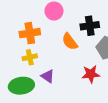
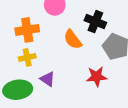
black cross: (90, 26) -> (95, 22), turned 30

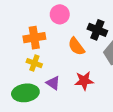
yellow cross: (27, 57) -> (34, 63), turned 32
red star: (97, 77) -> (84, 81), moved

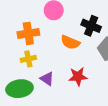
orange semicircle: (76, 46) -> (70, 42), turned -30
yellow cross: (34, 63) -> (28, 59), turned -32

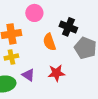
orange semicircle: (70, 42) -> (49, 42), turned 48

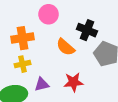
orange semicircle: (49, 42) -> (65, 47), turned -30
purple triangle: (28, 75) -> (42, 84), turned -48

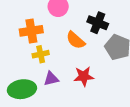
yellow cross: (22, 64) -> (41, 54), moved

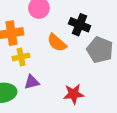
red star: (84, 76) -> (74, 94), moved

